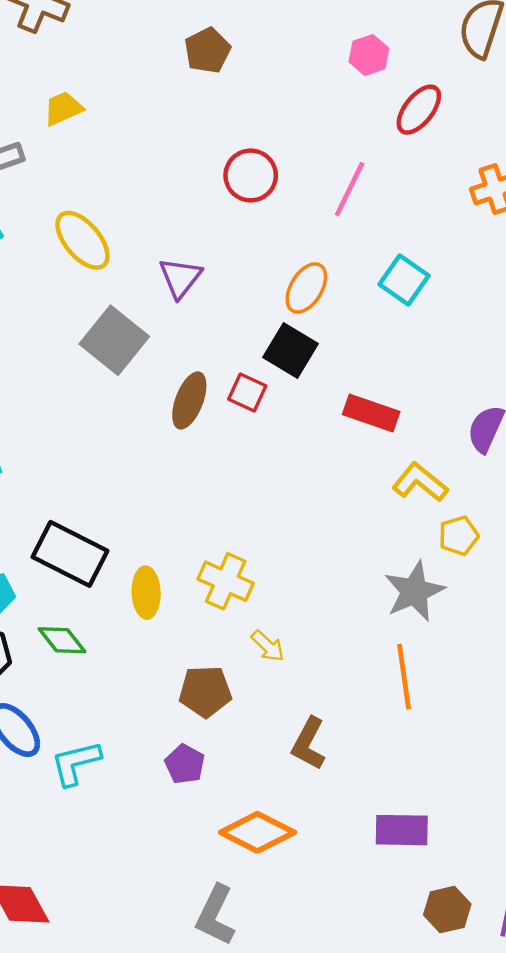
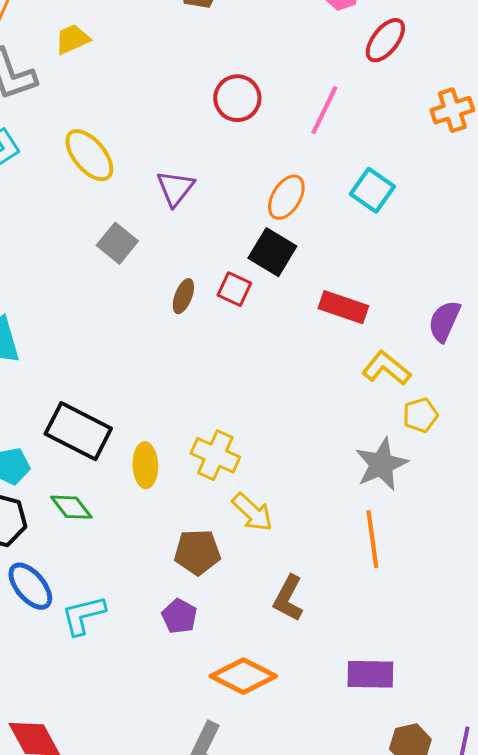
gray square: (114, 340) -> (117, 243), size x0.7
brown ellipse: (189, 400) -> (183, 296), size x0.7
yellow arrow: (268, 646) -> (252, 512), size x1.4

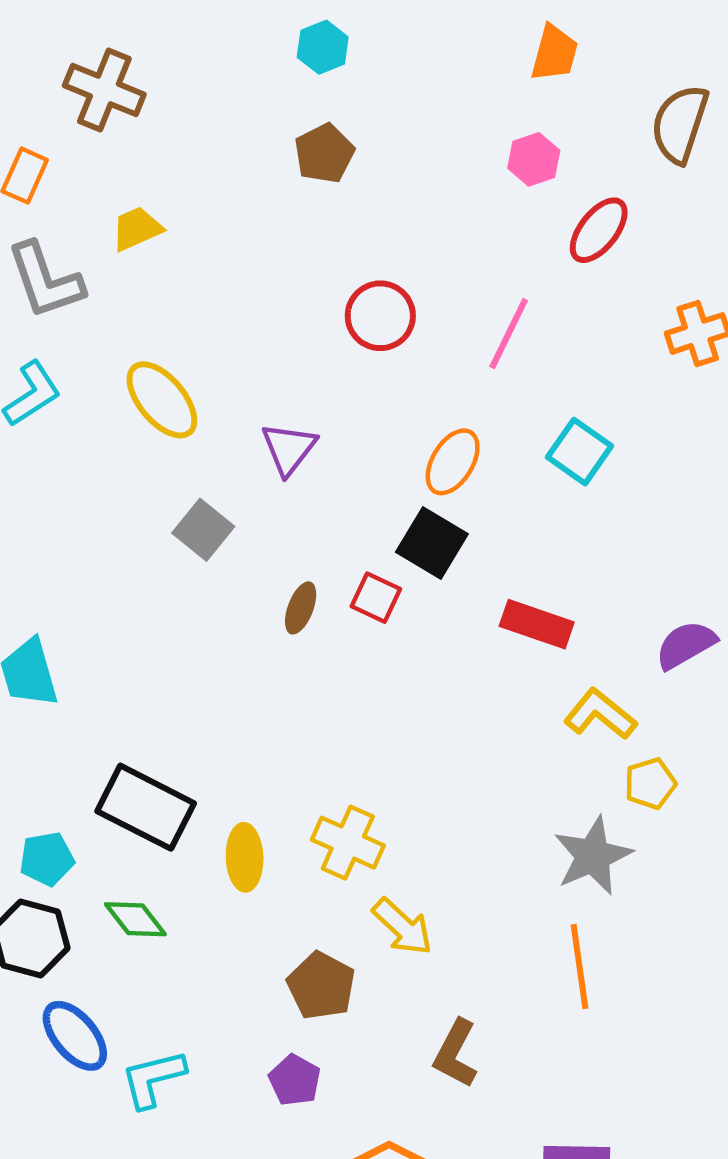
purple semicircle: (444, 321) -> (686, 645), turned 36
brown pentagon: (197, 552) -> (321, 986), turned 30

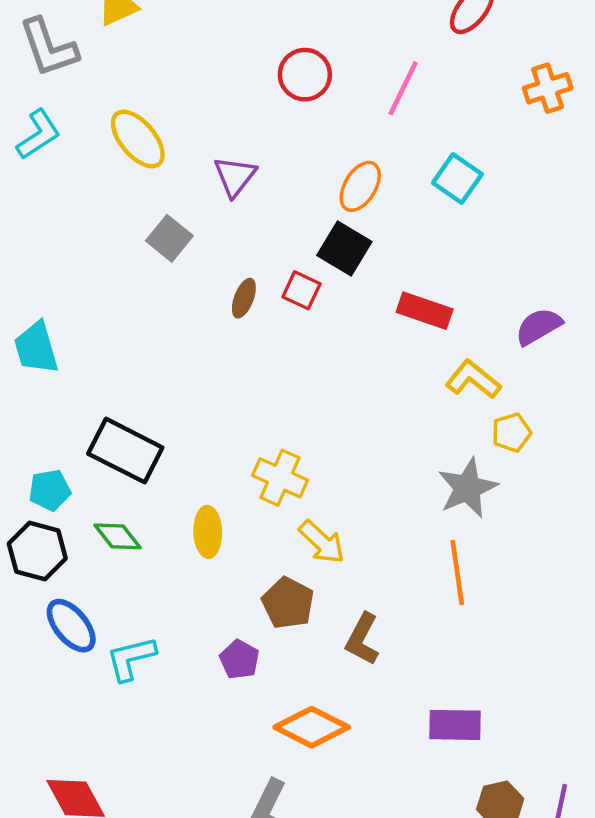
yellow ellipse: (245, 857) -> (208, 532), moved
brown pentagon: (321, 986) -> (288, 603), moved

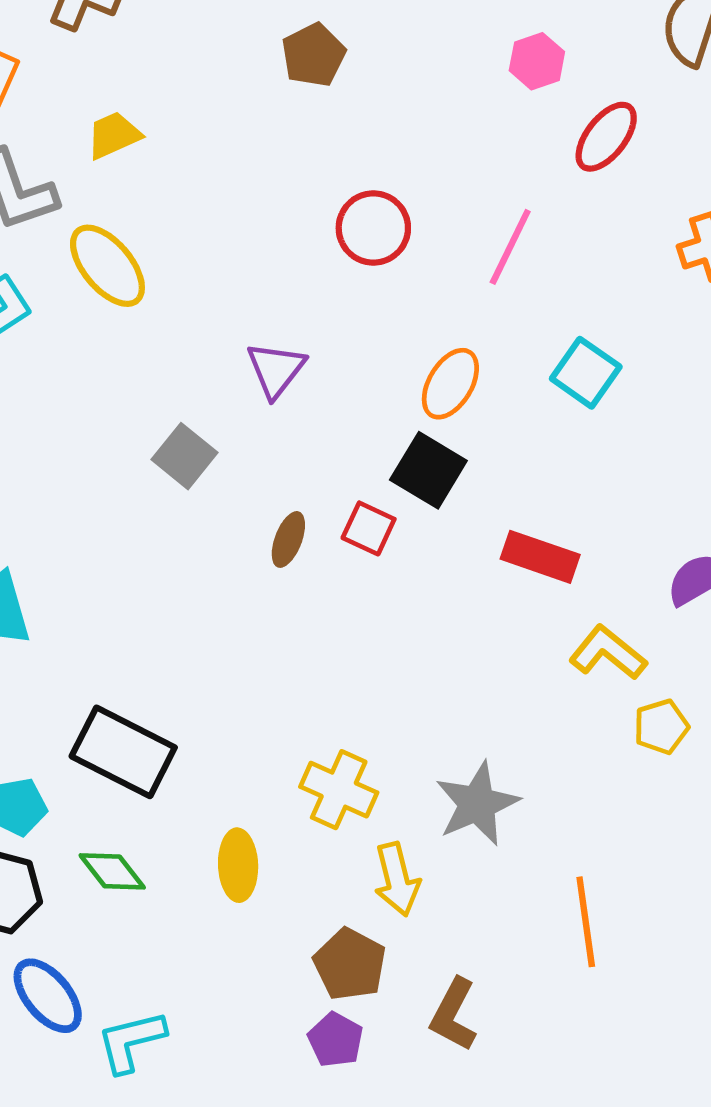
yellow ellipse: (138, 139) -> (107, 266), moved
gray star: (467, 488) -> (477, 804), moved
yellow arrow: (322, 542) -> (397, 879), turned 33
purple pentagon: (239, 659) -> (336, 1040), moved

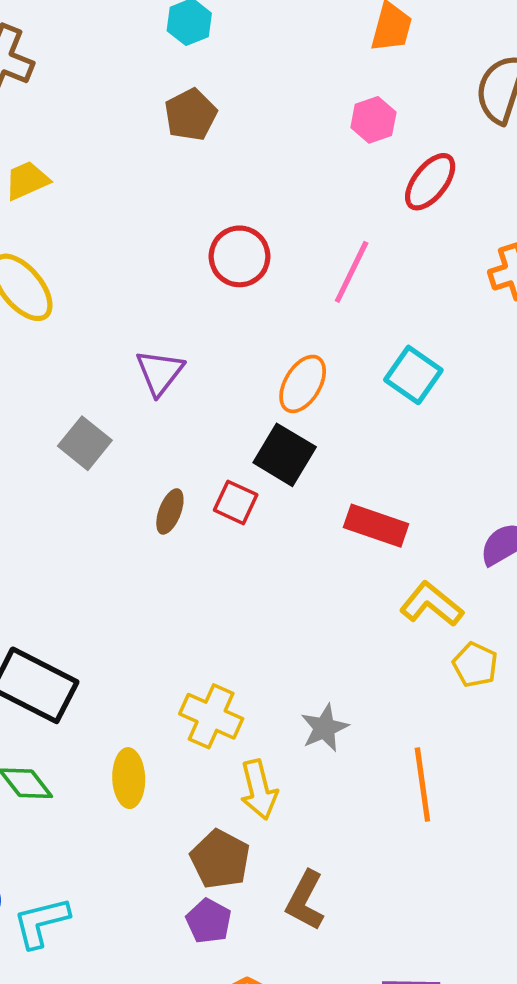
yellow pentagon: (661, 727) -> (475, 665), turned -30
gray star: (477, 804) -> (325, 728), size x0.7
orange line: (586, 922) -> (422, 785), moved

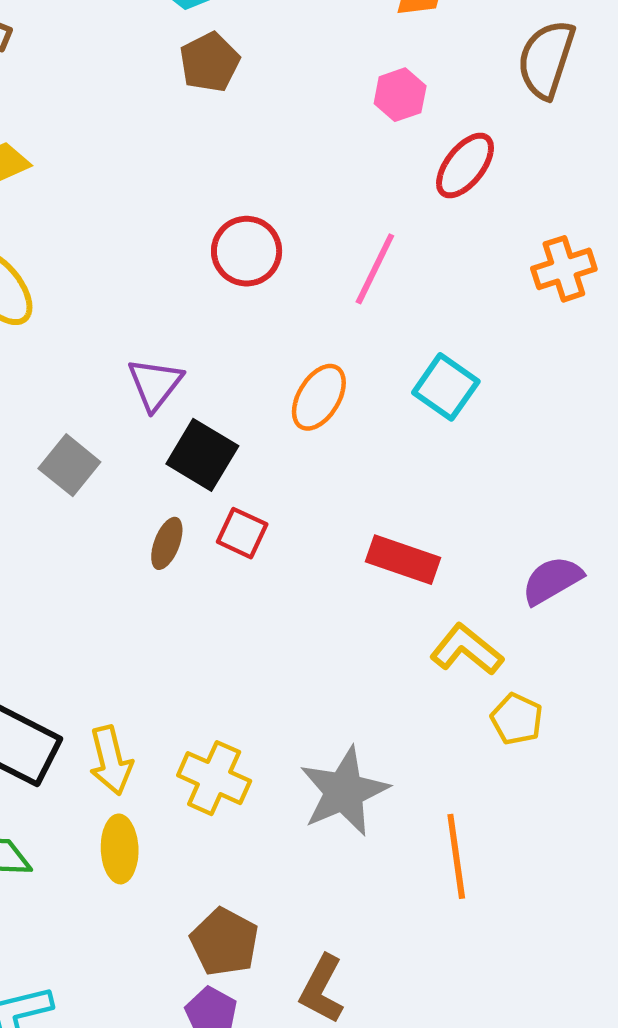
brown pentagon: (191, 115) -> (210, 62), moved
black square: (285, 455) -> (202, 455), moved
gray star: (325, 728) -> (344, 791), size x1.6
yellow arrow: (259, 790) -> (111, 760), moved

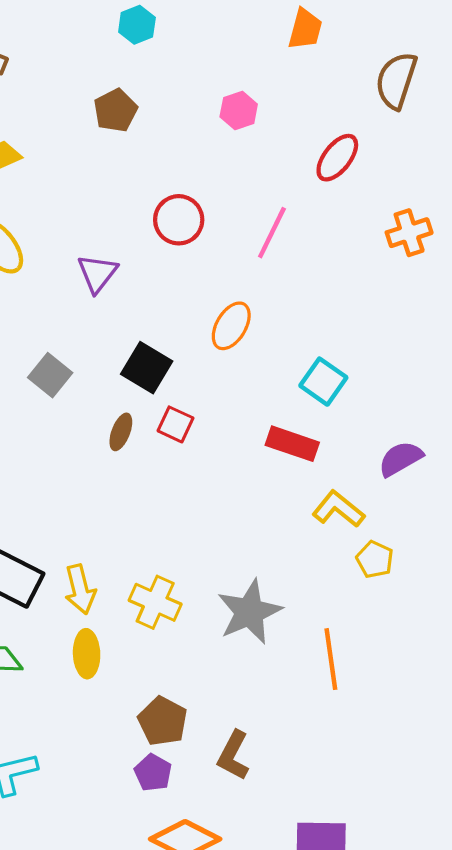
brown pentagon: (210, 62) -> (115, 110), moved
pink hexagon: (400, 95) -> (239, 110), moved
purple triangle: (155, 384) -> (97, 273), moved
cyan square: (446, 387) -> (323, 382), moved

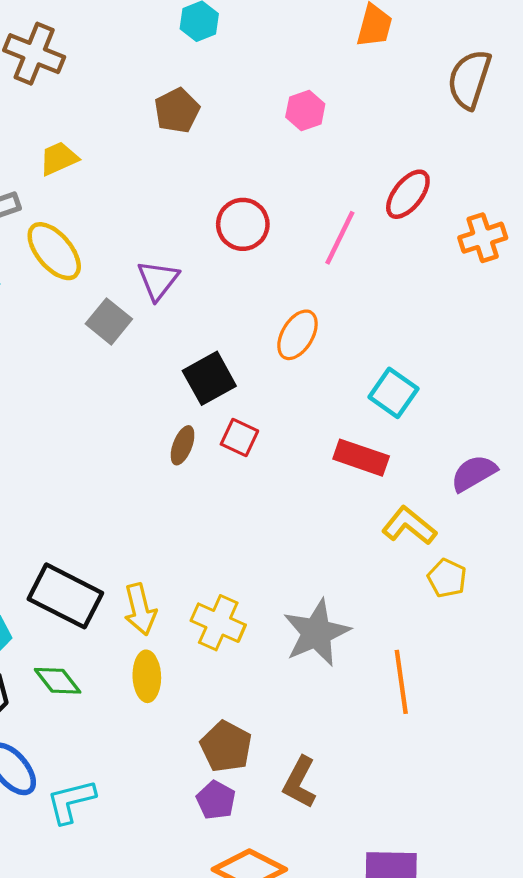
red ellipse: (337, 158) -> (408, 194), moved
black square: (147, 368) -> (209, 378), turned 30
gray square: (50, 375) -> (109, 321), moved

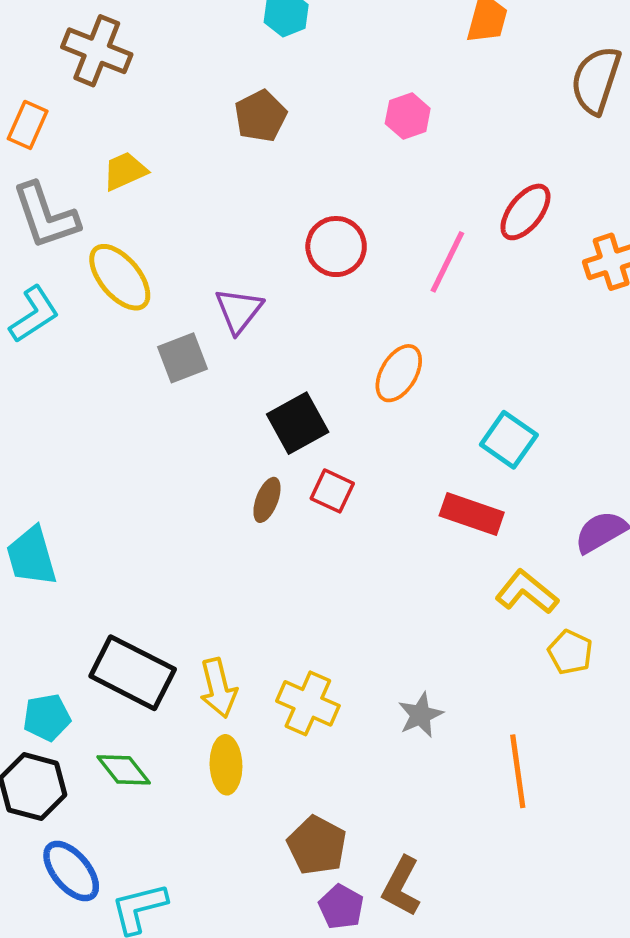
gray square: (109, 321) -> (182, 358), turned 30
gray star: (316, 633) -> (421, 715), size x0.6
purple pentagon: (216, 800) -> (341, 907), moved

